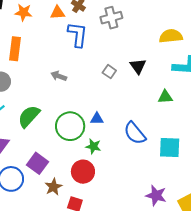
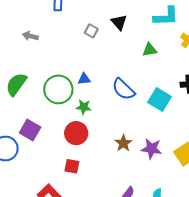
gray arrow: (59, 76) -> (30, 36), moved
cyan square: (170, 147) -> (160, 100), turned 35
brown star: (53, 187) -> (123, 143), moved

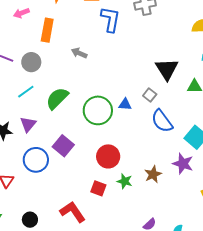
black triangle: (119, 22) -> (167, 69), moved, size x1.4
gray square: (91, 31) -> (150, 95), moved
green star: (84, 107) -> (125, 181), moved
purple star: (152, 149) -> (183, 164), moved

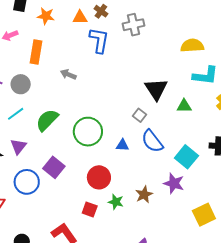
blue triangle: (125, 104) -> (122, 145), moved

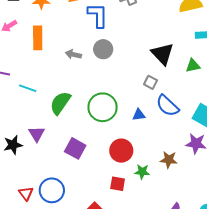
gray circle: (21, 84) -> (103, 49), moved
cyan line: (16, 114) -> (28, 88), moved, turned 66
blue circle: (27, 182) -> (52, 190), moved
brown star: (144, 195) -> (169, 160), turned -30

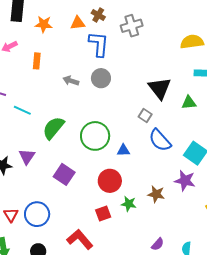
orange rectangle: (38, 38) -> (37, 61), size x0.7
blue triangle: (139, 115) -> (123, 150), moved
red square: (118, 184) -> (103, 213), turned -35

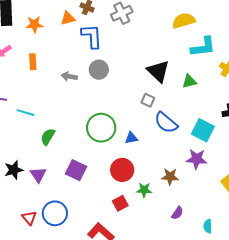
green semicircle: (53, 128) -> (48, 137), moved, size x0.7
purple triangle: (27, 157) -> (38, 175), moved
purple semicircle: (158, 244) -> (177, 213), moved

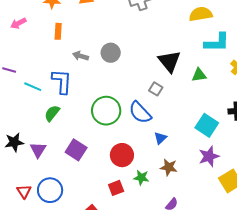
blue L-shape: (92, 36) -> (62, 81), moved
orange rectangle: (33, 62) -> (58, 31), moved
blue semicircle: (166, 123) -> (140, 113), moved
blue triangle: (131, 138) -> (160, 138), moved, turned -40
purple star: (196, 159) -> (209, 156), moved, turned -30

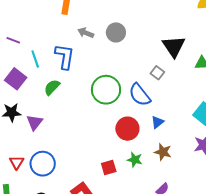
cyan line: (33, 87) -> (35, 59), turned 42
purple square: (76, 150) -> (16, 79), moved
red circle: (122, 155) -> (127, 129), moved

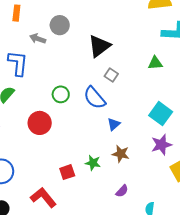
gray circle: (116, 32) -> (60, 25), moved
black triangle: (174, 47) -> (99, 46), moved, turned 30
green circle: (106, 90) -> (61, 94), size x0.6
red circle: (127, 129) -> (40, 123), moved

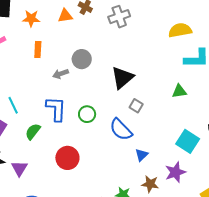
gray arrow: (38, 39) -> (61, 74), turned -35
blue L-shape: (18, 63) -> (56, 109), moved
green circle: (61, 94) -> (87, 114), moved
purple star: (161, 145) -> (175, 172), moved

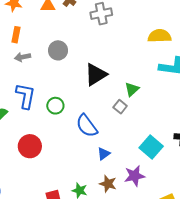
gray arrow: (61, 74) -> (23, 57), moved
green triangle: (179, 91) -> (132, 89), moved, turned -42
gray square: (136, 106) -> (120, 107), moved

